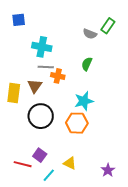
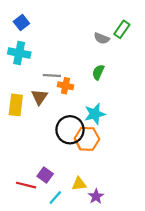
blue square: (19, 20) -> (21, 23), turned -32
cyan cross: (42, 47) -> (19, 53), moved
black circle: (41, 116) -> (70, 130), moved
yellow triangle: (70, 163) -> (79, 184), turned -32
purple star: (108, 170) -> (96, 196), moved

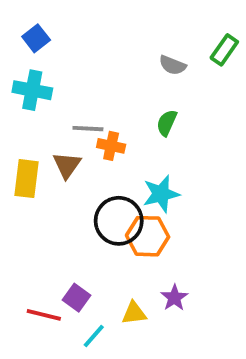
green rectangle: (122, 29) -> (224, 50), moved
purple star: (96, 196) -> (174, 298), moved

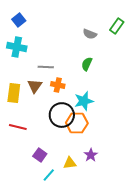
orange cross: (111, 146) -> (58, 85), moved
red line: (44, 315) -> (18, 127), moved

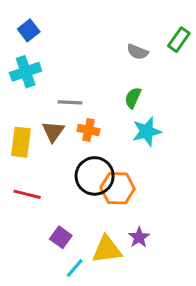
cyan cross: (17, 47) -> (26, 72), turned -30
cyan star: (84, 101) -> (147, 132), moved
yellow triangle: (70, 163) -> (107, 250), size x1.5

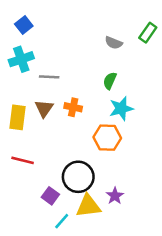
gray line: (70, 102) -> (49, 77), moved
black circle: (95, 176) -> (78, 177), moved
orange hexagon: (118, 188) -> (107, 138), moved

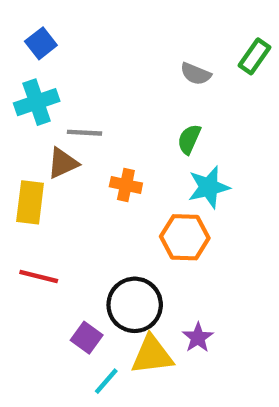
brown triangle: (44, 109) -> (63, 163), moved, turned 30

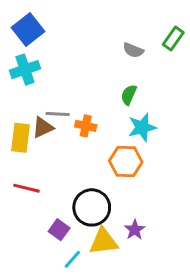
blue square: (41, 43) -> (28, 30), size x1.5
gray line: (85, 133) -> (58, 114), moved
brown triangle: (63, 163) -> (43, 127), moved

